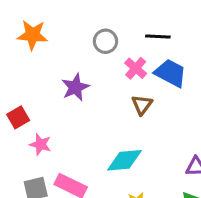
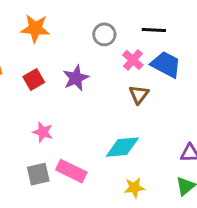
red square: (18, 117) -> (34, 79), moved

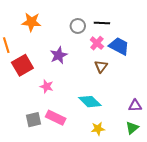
black line: (154, 30) -> (102, 23), moved
red square: (34, 79) -> (22, 65), moved, size x1.5
pink star: (43, 132) -> (47, 86), moved
cyan diamond: (122, 147) -> (90, 102), turned 50

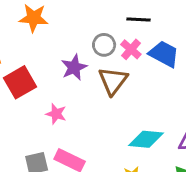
gray circle: (78, 26) -> (104, 45), moved
brown triangle: (101, 66) -> (113, 81), moved, size x1.5
cyan diamond: (90, 102) -> (146, 139), moved, turned -40

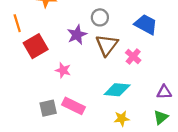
pink cross: (131, 49) -> (133, 56), moved
cyan diamond: (146, 139) -> (117, 90), moved

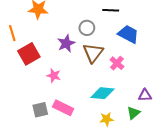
green triangle: (161, 117) -> (134, 113), moved

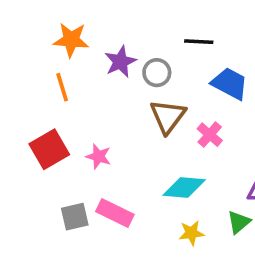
orange line: (12, 33) -> (62, 87), moved
purple star: (66, 43) -> (120, 62), moved
red square: (29, 54) -> (49, 149), moved

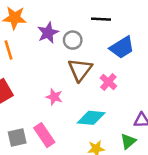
blue trapezoid: (230, 84) -> (122, 47), turned 120
pink star: (98, 156) -> (54, 97), moved
pink rectangle: (115, 213) -> (44, 135), turned 30

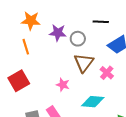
purple star: (48, 33) -> (58, 33), turned 30

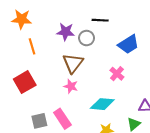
orange star: (31, 21) -> (22, 19), moved
black line: (101, 22) -> (100, 20), moved
brown triangle: (84, 63) -> (73, 63), moved

